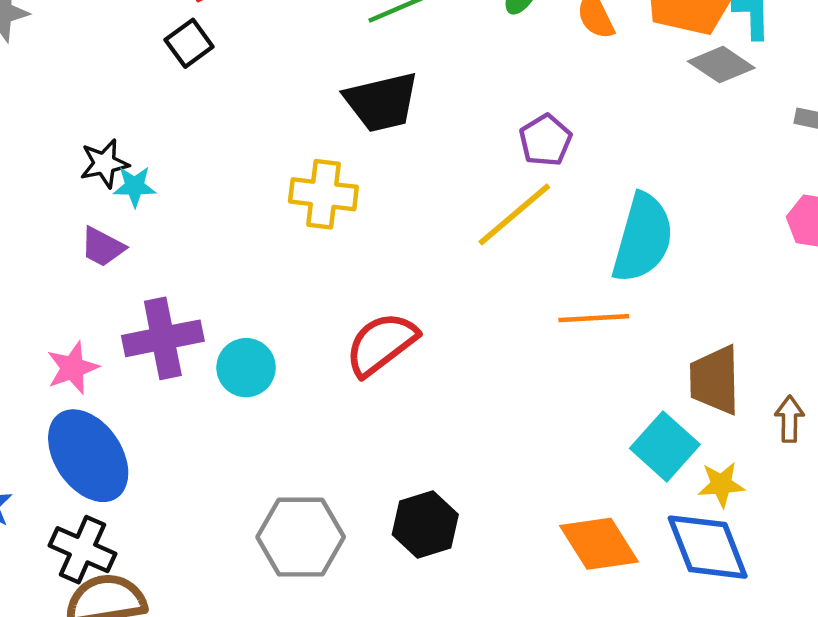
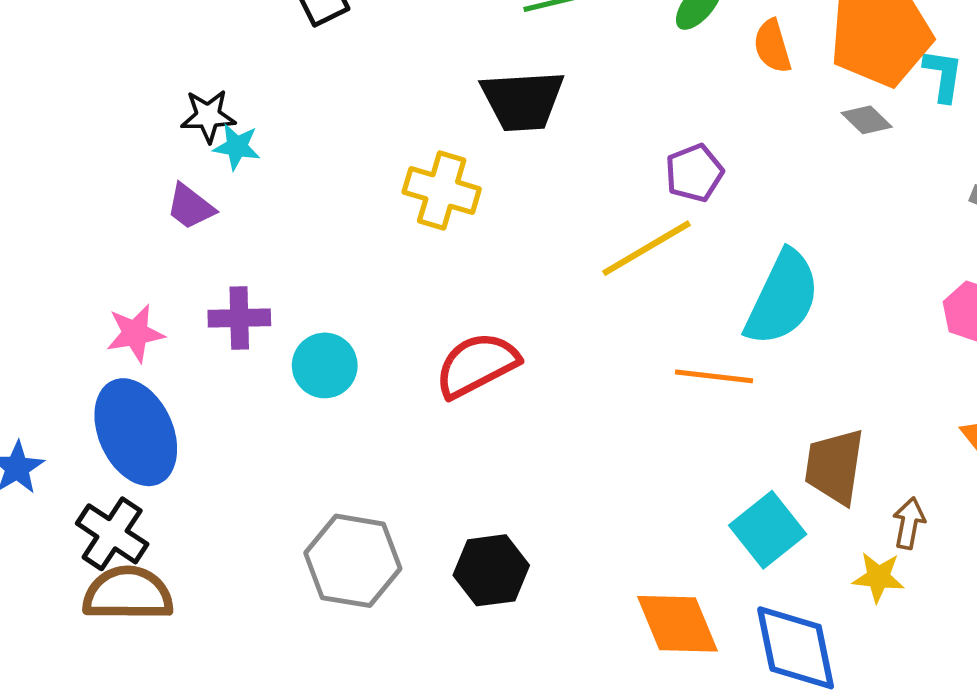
gray diamond: (721, 65) -> (867, 120), moved, size x0.7
purple cross: (163, 338) -> (239, 318), size x0.7
yellow star: (721, 484) -> (878, 577), moved

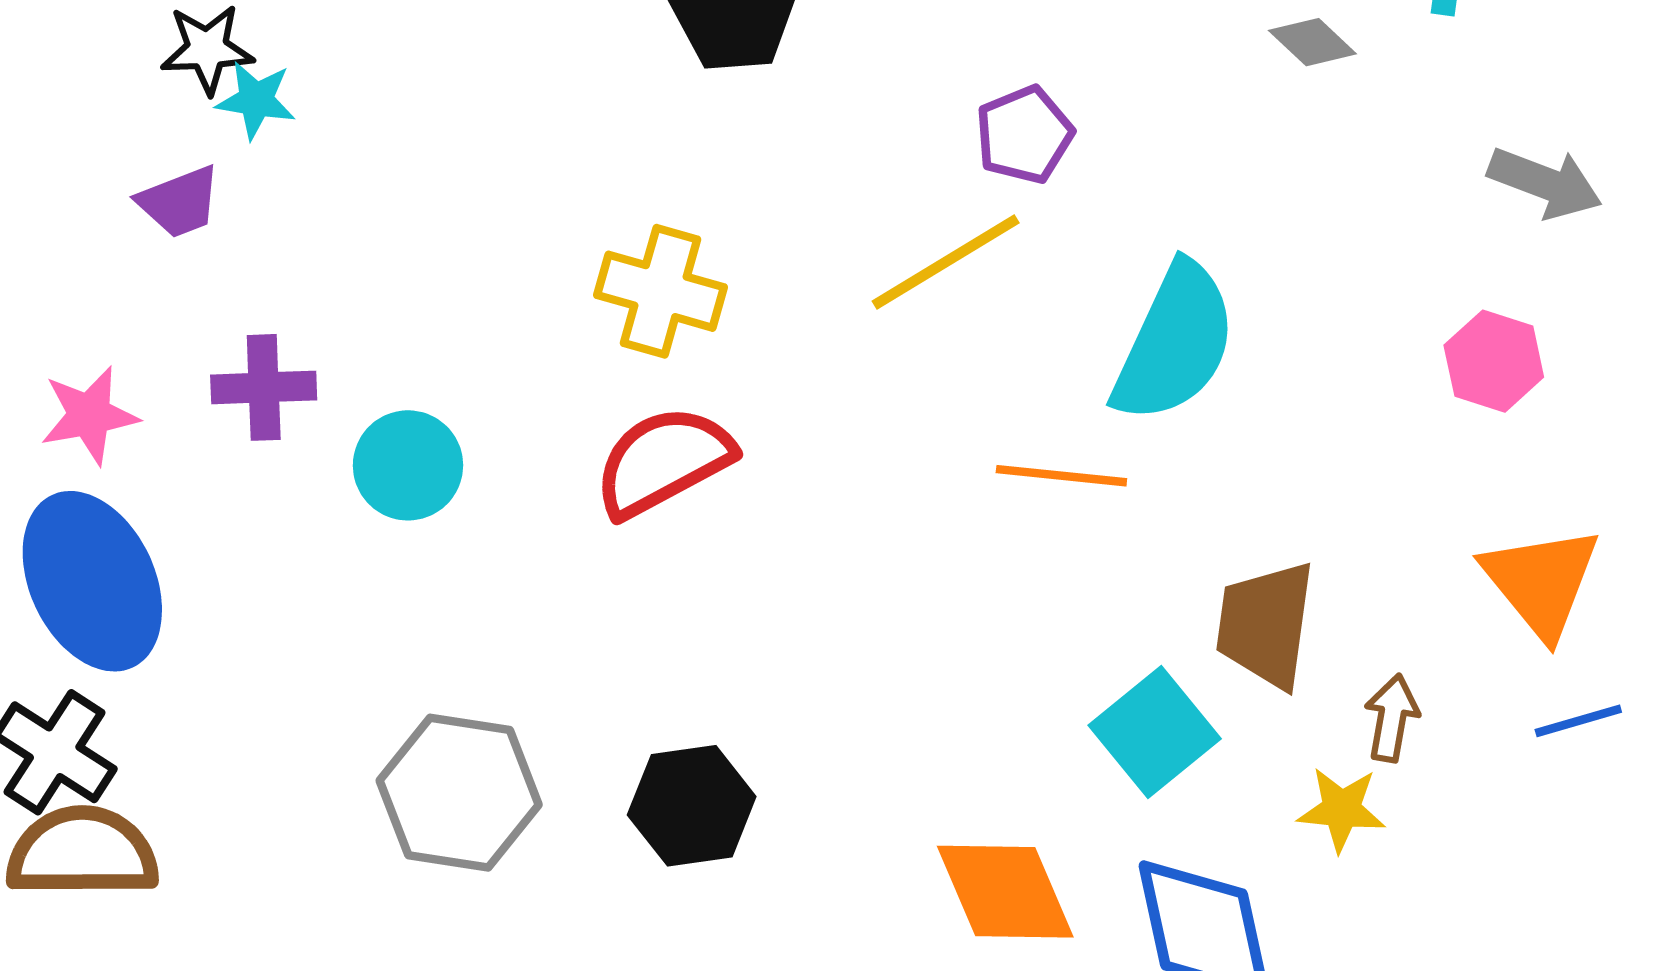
yellow cross: (442, 190) -> (661, 291), moved
purple trapezoid: (190, 207) -> (179, 202), turned -58

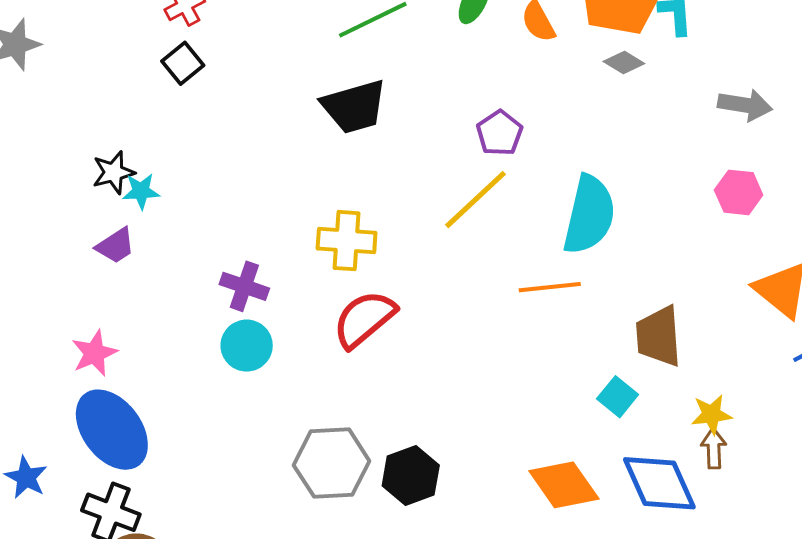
purple cross: (264, 387) -> (244, 286), moved, turned 33
brown arrow: (1392, 718) -> (714, 448), moved
cyan square: (1155, 732) -> (618, 397), size x0.7
gray hexagon: (459, 793) -> (332, 463), moved

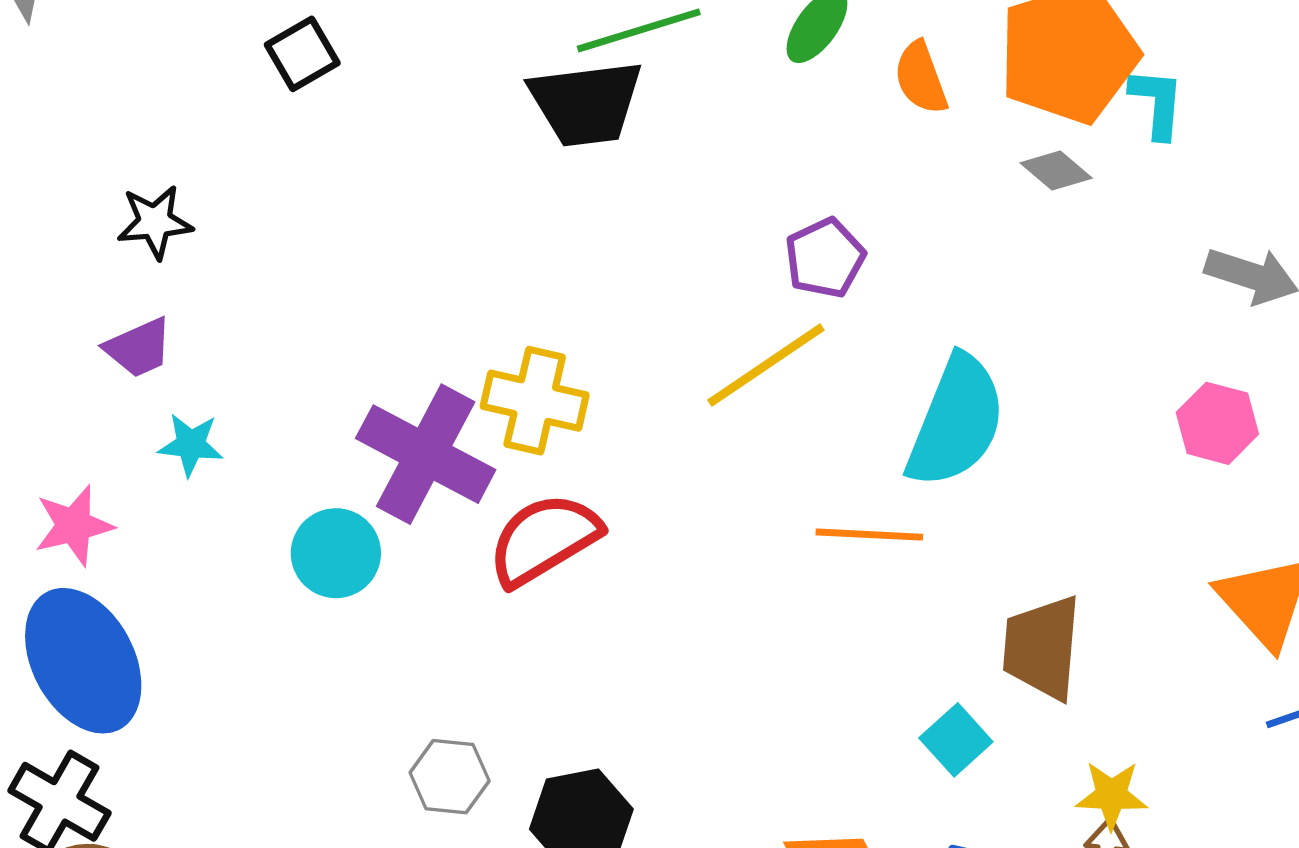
black trapezoid: (354, 107) -> (586, 103), moved
cyan star: (141, 191) -> (191, 445), moved
purple cross: (244, 286) -> (426, 454), moved, size x1.6
gray hexagon: (332, 463) -> (450, 777), size x0.6

